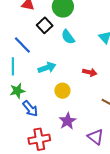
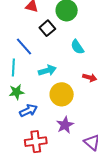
cyan semicircle: (68, 37) -> (77, 47), moved
yellow circle: (62, 91) -> (62, 94), size x1.5
blue arrow: (30, 109) -> (28, 111), turned -78

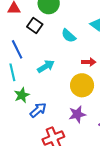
blue line: (24, 47) -> (17, 49), turned 30
yellow circle: (62, 94) -> (82, 85), moved
purple star: (65, 125) -> (77, 114), turned 30

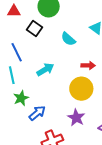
purple star: (77, 114) -> (76, 118), turned -30

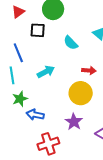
red triangle: (14, 11) -> (18, 12), turned -40
black square: (34, 29) -> (38, 30), turned -35
blue arrow: (37, 113) -> (35, 115), turned -132

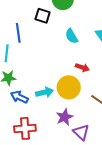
cyan arrow: (46, 72) -> (44, 92), moved
purple star: (74, 122) -> (65, 117), moved

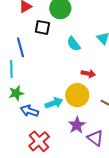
red cross: (25, 128) -> (39, 141), turned -30

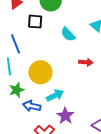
yellow circle: (77, 95) -> (40, 72), moved
purple star: (77, 125) -> (65, 116), moved

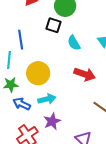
black square: (35, 22) -> (54, 25), moved
red arrow: (86, 62) -> (85, 74), size x1.5

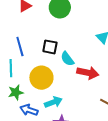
black square: (54, 25) -> (50, 47), moved
cyan semicircle: (74, 43) -> (67, 59), moved

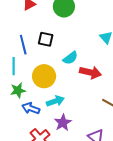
black square: (50, 47) -> (46, 39), moved
cyan semicircle: (67, 59) -> (70, 58), turned -91

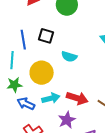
cyan semicircle: (70, 58) -> (69, 57), turned 49
red arrow: (90, 72) -> (77, 98), moved
purple star: (63, 123) -> (67, 120), moved

